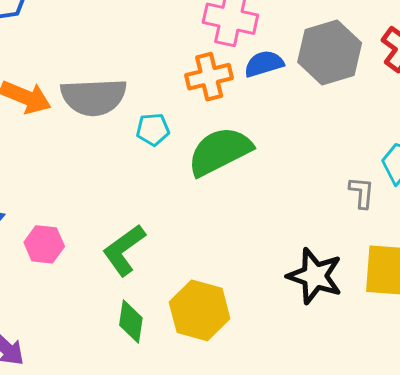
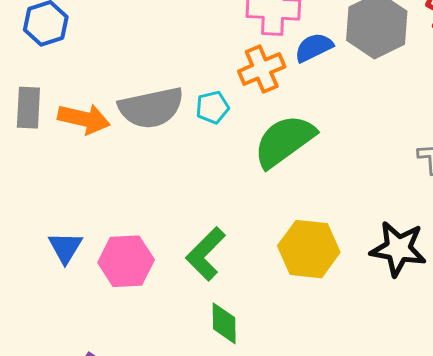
cyan pentagon: (153, 129) -> (212, 107), moved
pink hexagon: (44, 244) -> (126, 261), size x1.4
yellow hexagon: (200, 310) -> (309, 249), moved

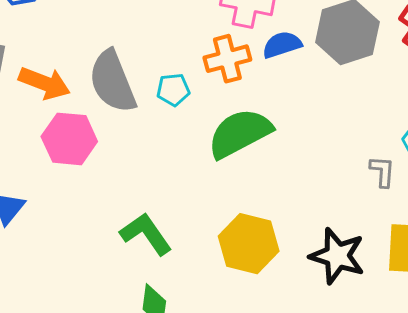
gray semicircle: (151, 108) -> (112, 82), turned 72
green L-shape: (206, 254) -> (146, 234), turned 92
pink hexagon: (126, 261) -> (69, 139), moved

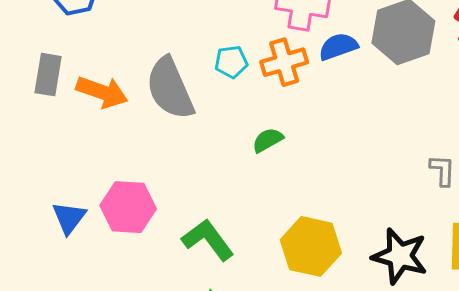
cyan pentagon: (173, 90) -> (231, 62), moved
green semicircle: (240, 133) -> (268, 140), moved, size x0.5
pink hexagon: (69, 139) -> (128, 207), moved

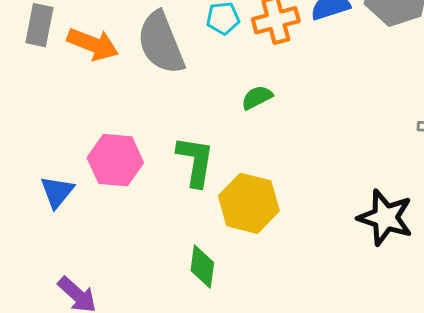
blue triangle: (69, 218) -> (57, 192), moved
green L-shape: (208, 240) -> (195, 161), moved, turned 44
yellow hexagon: (311, 246) -> (249, 203), moved

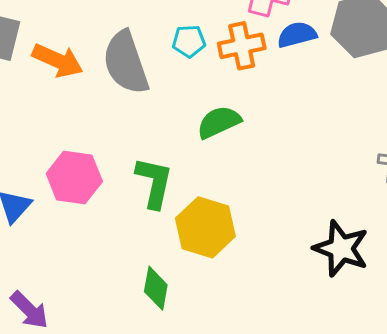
green semicircle: (257, 98) -> (219, 122), size x1.4

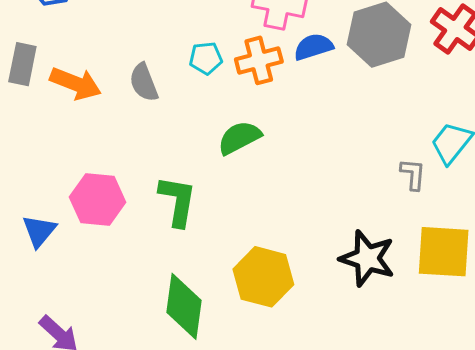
gray semicircle: (126, 63) -> (144, 82), size x0.6
yellow hexagon: (205, 227) -> (263, 277), moved
green diamond: (156, 288) -> (184, 306), size x1.5

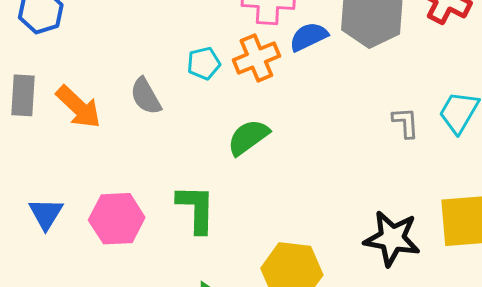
orange arrow: (76, 83) -> (78, 107), turned 30
gray L-shape: (413, 174) -> (406, 123), moved
blue triangle: (39, 231) -> (46, 214), moved

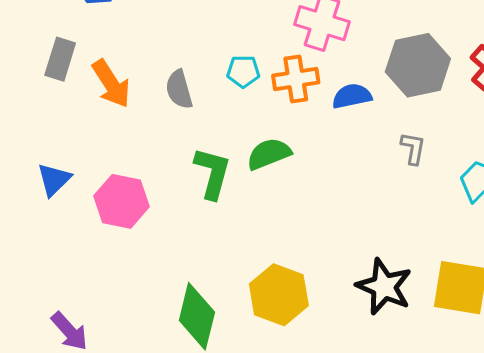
blue semicircle: (309, 37) -> (352, 96), moved
gray L-shape: (406, 123) -> (413, 148), moved
green L-shape: (196, 209) -> (212, 173), moved

